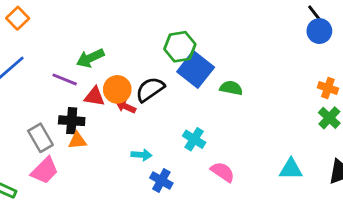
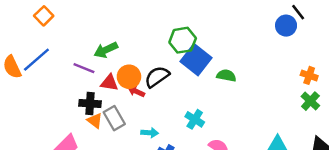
blue circle: (319, 31) -> (286, 26), moved
gray rectangle: (40, 138) -> (114, 118), moved
orange triangle: (77, 141) -> (95, 121), turned 42

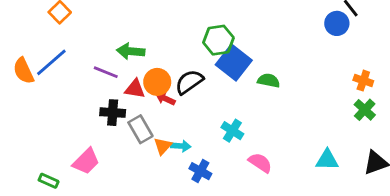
green arrow: (106, 50) -> (131, 51), turned 30
orange triangle: (95, 121) -> (163, 146), moved, turned 35

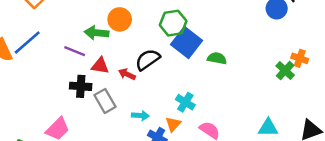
orange circle: (157, 82) -> (120, 19), moved
green cross: (365, 110) -> (285, 71), moved
orange triangle: (163, 146) -> (173, 124), moved

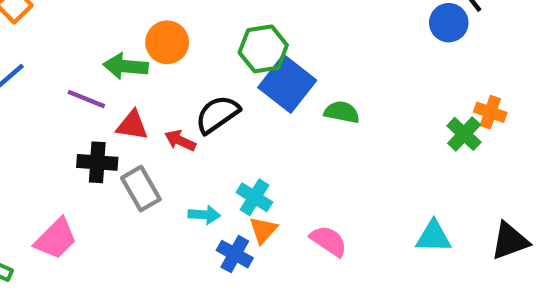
cyan cross: (185, 102) -> (254, 197), moved

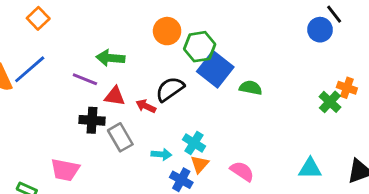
orange circle: (167, 42) -> (167, 31), moved
pink trapezoid: (56, 239) -> (65, 170), turned 56

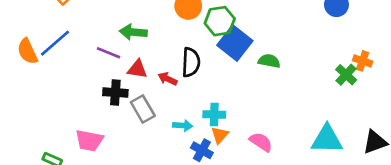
black semicircle: (170, 89) -> (191, 62), turned 128
cyan cross: (194, 143) -> (214, 115), turned -30
cyan triangle: (310, 168) -> (327, 139), size x1.4

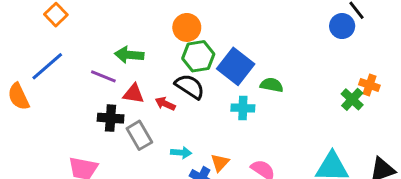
green hexagon: (220, 21) -> (198, 56), moved
orange semicircle: (27, 51) -> (18, 97), moved
black semicircle: (191, 62) -> (190, 86), turned -60
cyan cross: (214, 115) -> (243, 108), moved

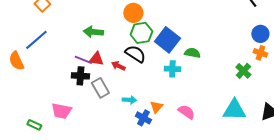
blue circle: (342, 26) -> (260, 34), moved
purple line: (103, 76) -> (83, 60), moved
green cross: (352, 99) -> (243, 71), moved

